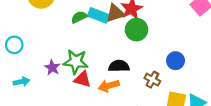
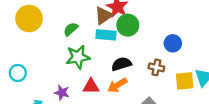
cyan rectangle: (98, 15) -> (106, 35), moved
green star: (76, 62) -> (78, 57), moved
purple star: (52, 67) -> (62, 93), moved

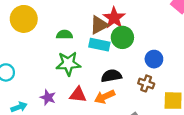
green semicircle: (71, 29) -> (64, 35), turned 35
blue circle: (173, 43) -> (154, 59), moved

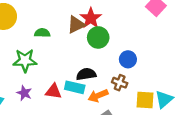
cyan rectangle: (99, 45) -> (75, 87), moved
green star: (68, 64) -> (25, 61), moved
orange arrow: (105, 97) -> (98, 96), moved

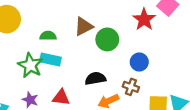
red star: (91, 18) -> (144, 19), moved
green star: (25, 61) -> (30, 65), turned 30
cyan rectangle: (75, 87) -> (50, 59), moved

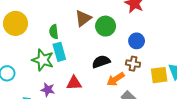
green semicircle: (48, 36) -> (54, 32), turned -88
cyan rectangle: (50, 59) -> (59, 52), turned 72

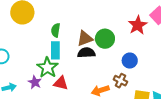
brown triangle: (83, 18) -> (85, 38), moved
green star: (43, 60) -> (47, 68), moved
black semicircle: (101, 62) -> (86, 53), moved

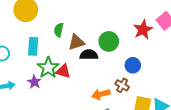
brown triangle: (85, 38) -> (76, 42), moved
cyan rectangle: (55, 50) -> (33, 46), moved
red triangle: (61, 83) -> (63, 71), moved

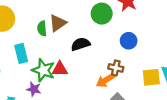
green circle: (109, 41) -> (102, 14), moved
brown triangle: (76, 42) -> (58, 23), moved
brown cross: (122, 85) -> (116, 68), moved

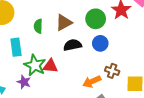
brown triangle: (58, 23) -> (64, 23), moved
blue circle: (129, 41) -> (100, 43), moved
brown cross: (116, 68) -> (112, 71), moved

